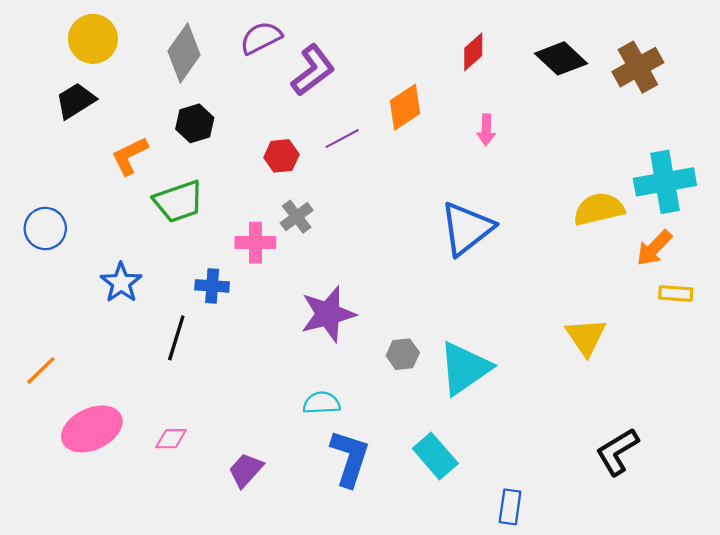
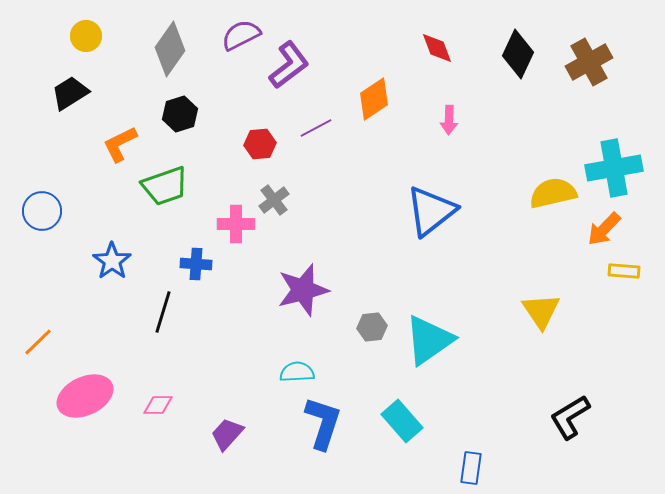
yellow circle: (93, 39) -> (86, 36), size x0.7
red diamond: (473, 52) -> (437, 48), turned -69
black diamond: (561, 58) -> (518, 54), turned 72

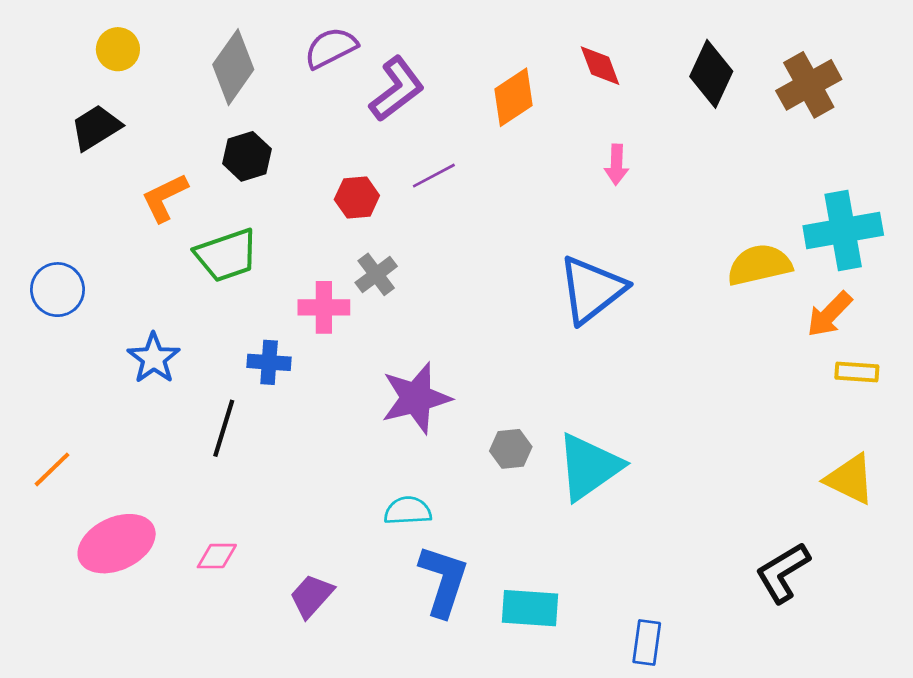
orange diamond: (374, 99) -> (514, 97), moved
yellow triangle: (541, 311) -> (850, 479), moved, turned -30
cyan rectangle: (402, 421) -> (530, 608), moved, turned -45

